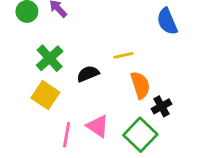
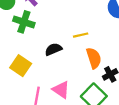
green cross: (50, 58) -> (24, 22), moved, turned -30

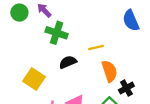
green cross: (24, 22) -> (57, 33), moved

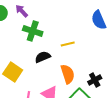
orange semicircle: (110, 71) -> (68, 74), moved

